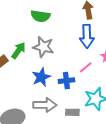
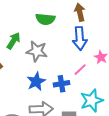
green semicircle: (40, 16) -> (45, 19), moved
green arrow: (19, 50) -> (14, 41), moved

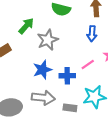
blue arrow: (80, 38) -> (92, 34), size x0.7
gray star: (37, 51) -> (48, 40), turned 30

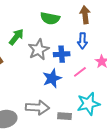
blue star: (42, 70) -> (52, 78), moved
blue cross: (67, 76) -> (62, 54), moved

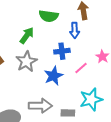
green arrow: (16, 37) -> (27, 35), moved
blue arrow: (82, 41) -> (75, 30), moved
gray star: (39, 50) -> (26, 61), moved

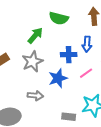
blue arrow: (75, 30) -> (87, 44), moved
gray arrow: (40, 106) -> (35, 96), moved, size x0.7

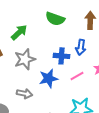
green arrow: (35, 36) -> (19, 32), moved

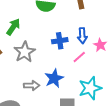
blue arrow: (81, 47) -> (82, 36), moved
blue star: (49, 78) -> (54, 78), moved

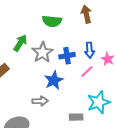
gray star: (25, 52) -> (42, 52), moved
blue star: (54, 78) -> (54, 80), moved

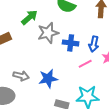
blue star: (54, 80) -> (48, 79), moved
gray arrow: (40, 101) -> (21, 76), moved

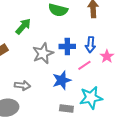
gray star: (48, 33) -> (43, 53), moved
blue star: (48, 79) -> (62, 80), moved

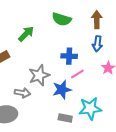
blue arrow: (90, 45) -> (97, 44), moved
gray star: (43, 53) -> (39, 75), moved
pink line: (84, 65) -> (77, 74), moved

